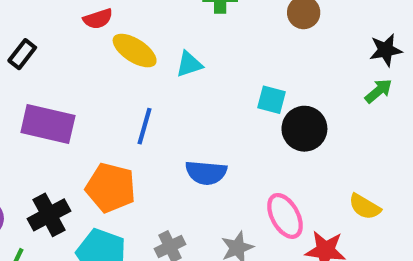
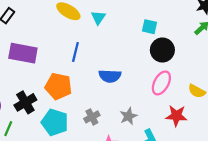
cyan triangle: (189, 64) -> (98, 18), turned -35
cyan square: (272, 100) -> (150, 27), moved
pink ellipse: (285, 216) -> (161, 83), moved, turned 60

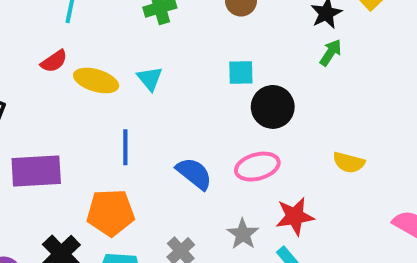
blue semicircle: (110, 76) -> (194, 174), turned -130
pink ellipse: (161, 83) -> (257, 167), moved, turned 60
red star: (176, 116) -> (295, 216), moved

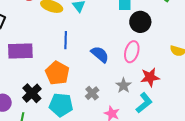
pink ellipse: (257, 167) -> (132, 52), turned -60
orange pentagon: (111, 213) -> (57, 73), turned 30

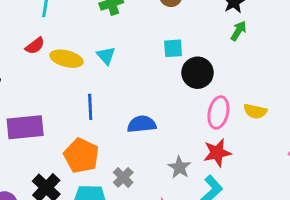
pink ellipse: (132, 52) -> (218, 112), moved
blue semicircle: (100, 54) -> (142, 124), turned -42
gray cross: (92, 93) -> (123, 177), moved

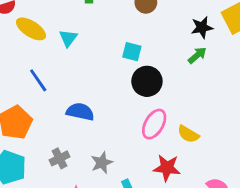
blue line: (90, 107) -> (38, 80), turned -50
red star: (217, 153) -> (167, 168), moved
gray cross: (123, 177) -> (59, 158), moved

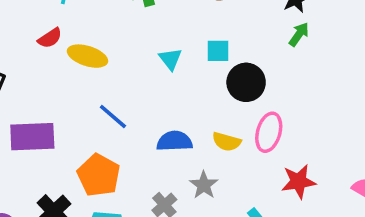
cyan triangle: (68, 38) -> (170, 59), moved
yellow semicircle: (188, 134) -> (227, 142), moved
gray star: (102, 163) -> (204, 185), moved

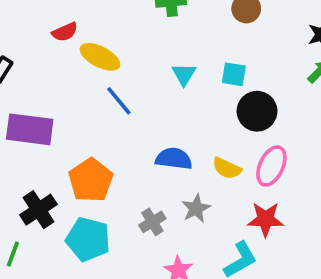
blue line: (113, 116) -> (119, 101), moved
red star: (299, 181) -> (266, 219), moved

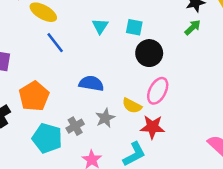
yellow semicircle: (227, 168) -> (132, 106), moved
cyan pentagon: (88, 239) -> (47, 138), moved

